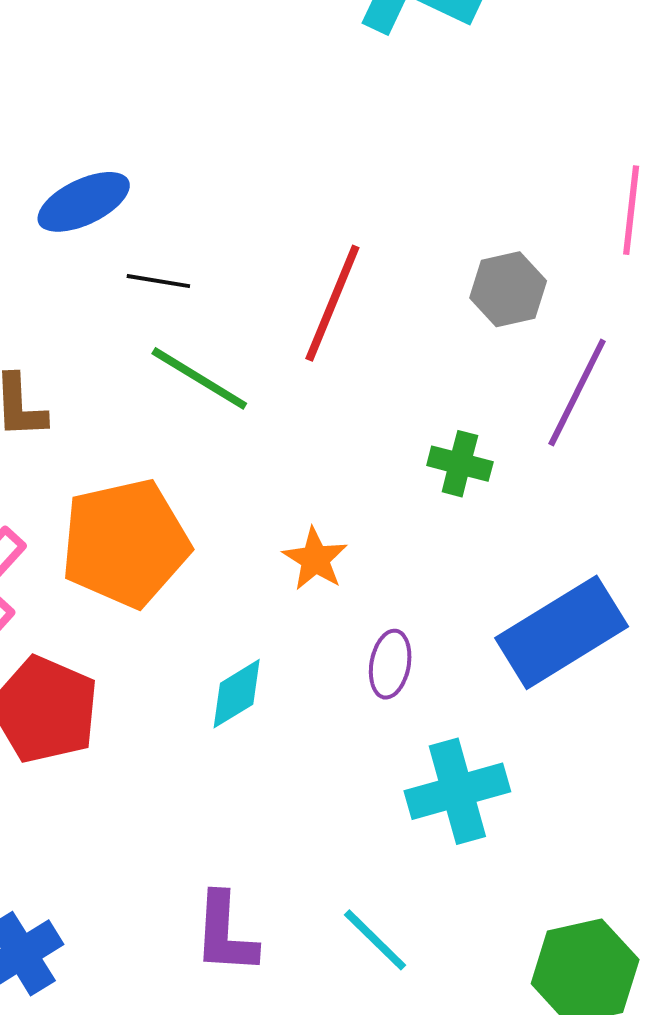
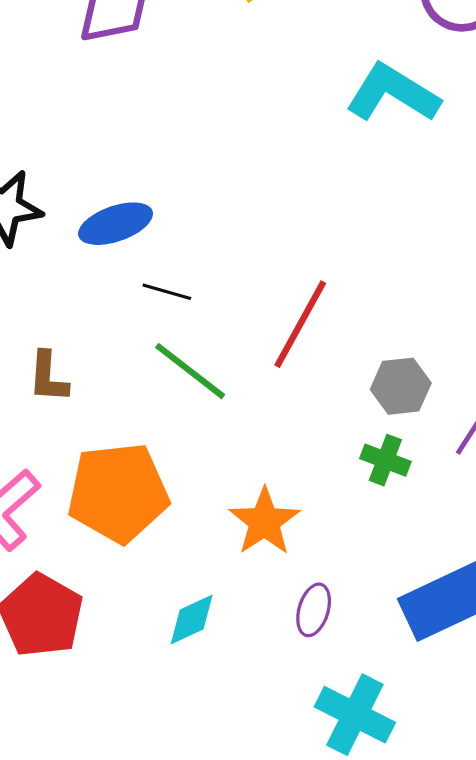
gray hexagon: (508, 289) -> (401, 386), moved
orange star: (315, 559) -> (264, 522), size x1.4
cyan cross: (457, 791) -> (355, 715), turned 36

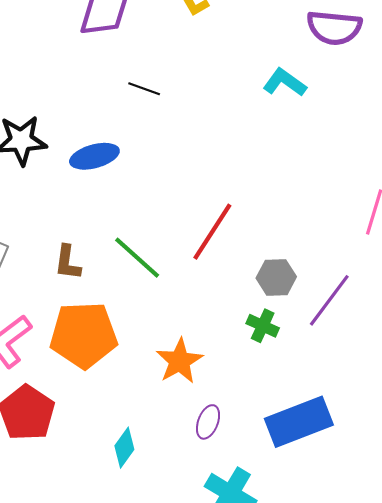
cyan L-shape: (393, 93) -> (285, 82), size x0.7
black line: (167, 292) -> (144, 89), moved
brown L-shape: (48, 377) -> (68, 263), moved
cyan diamond: (192, 620) -> (124, 448), moved, turned -33

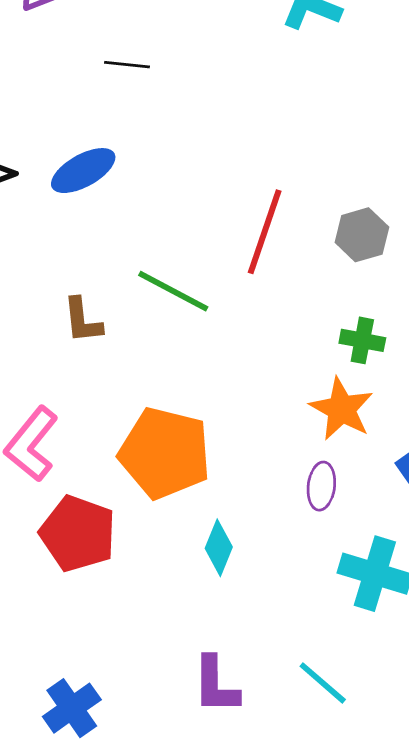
gray hexagon: (276, 277) -> (362, 235), moved
orange pentagon: (84, 335) -> (165, 453), moved, turned 30
orange star: (179, 361) -> (342, 409), moved

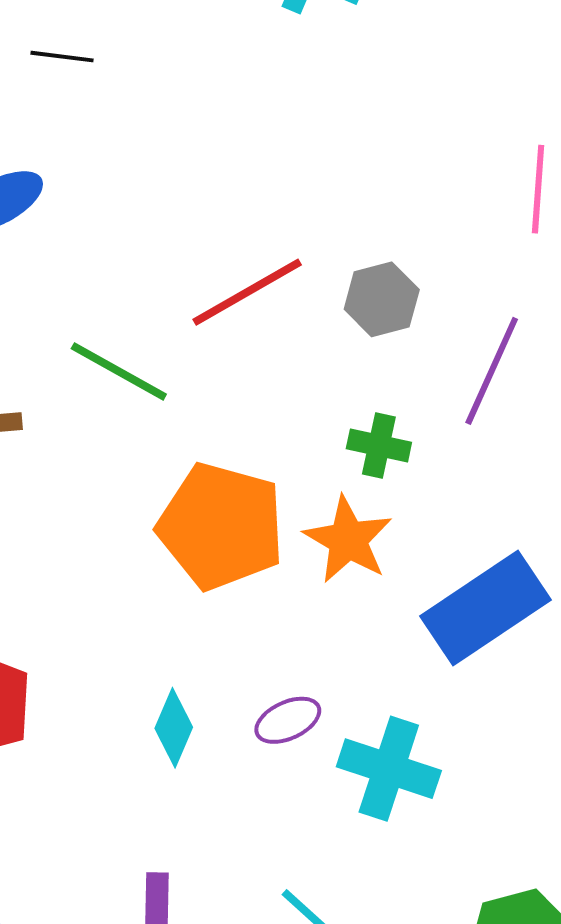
red line: (265, 232) -> (247, 292), turned 40
orange pentagon: (165, 453) -> (221, 526), moved
purple ellipse: (321, 486) -> (288, 720), moved, turned 57

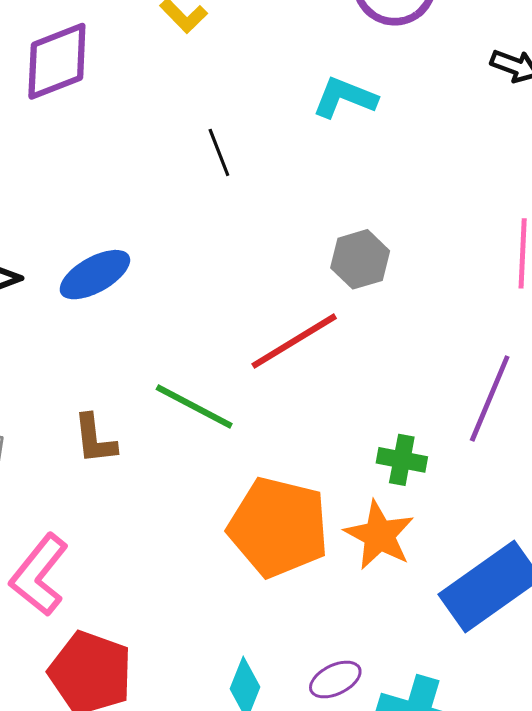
black line: (62, 57) -> (219, 152), moved, turned 63
gray hexagon: (382, 299) -> (360, 259), moved

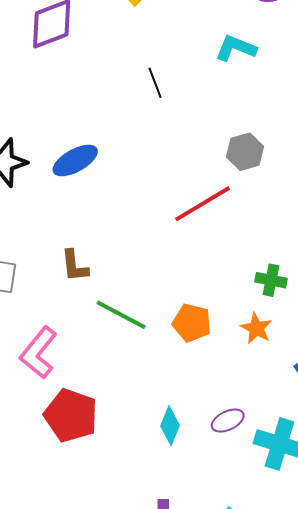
green line: (194, 407) -> (121, 315), moved
orange pentagon: (278, 527) -> (192, 323), size x0.6
orange star: (379, 535) -> (256, 328), size x0.7

